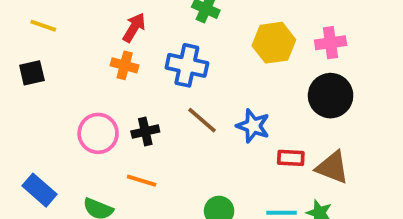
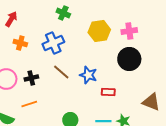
red arrow: (134, 28) -> (11, 19), moved
blue cross: (187, 65) -> (53, 43), turned -35
brown triangle: (332, 167) -> (151, 102), moved
orange line: (142, 181) -> (29, 104), turned -35

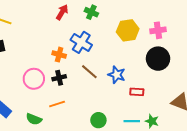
red arrow: (11, 19) -> (62, 12), moved
orange cross: (20, 43) -> (59, 55), moved
blue cross: (53, 43) -> (81, 42), turned -35

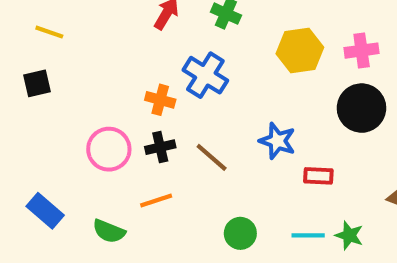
brown line: (89, 72) -> (212, 157), moved

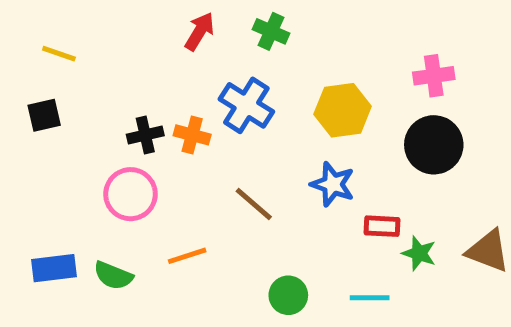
yellow hexagon: (300, 51) -> (343, 110), moved
black cross: (160, 147) -> (145, 135), moved
blue rectangle: (45, 211) -> (54, 268), turned -48
green semicircle: (109, 231) -> (113, 276), moved
green star: (349, 235) -> (419, 253), moved

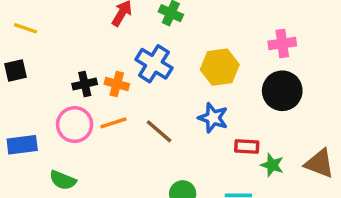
orange line: (187, 256) -> (113, 123), moved
blue rectangle: (54, 268) -> (22, 145), moved

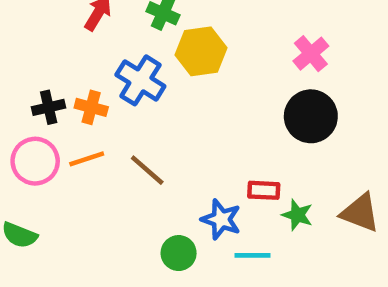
pink cross: (282, 43) -> (311, 54), turned -32
yellow hexagon: (220, 67) -> (201, 51), moved
blue star: (213, 118) -> (221, 219), moved

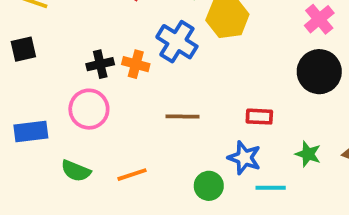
orange line: (87, 159) -> (132, 175), moved
brown line: (147, 170) -> (183, 117), turned -40
red rectangle: (264, 190) -> (259, 117), moved

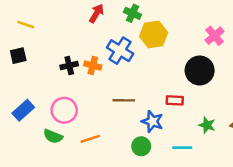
black circle: (319, 72) -> (200, 70), moved
pink circle: (89, 109) -> (64, 110), moved
blue rectangle: (31, 132) -> (23, 110), turned -35
blue star: (244, 158) -> (152, 121), moved

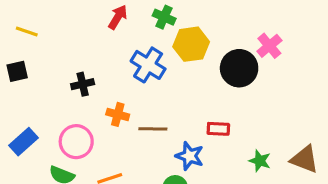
orange cross: (93, 66) -> (118, 114), moved
black circle: (200, 70) -> (239, 68), moved

